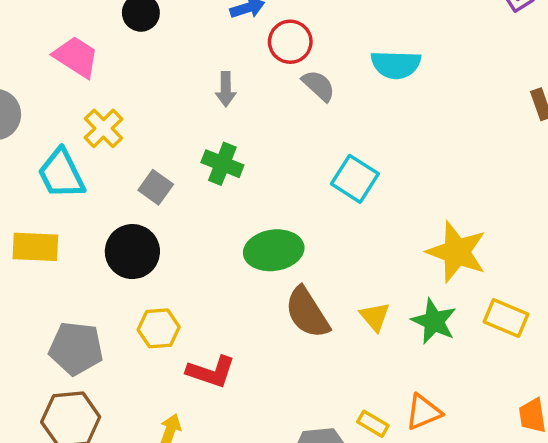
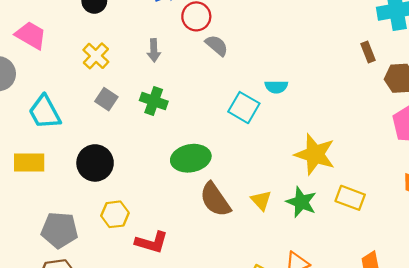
pink trapezoid: (76, 57) -> (31, 35), moved
cyan semicircle: (396, 65) -> (276, 87), moved, size x0.7
yellow cross: (104, 128) -> (96, 56), moved
gray square: (156, 187) -> (106, 99), moved

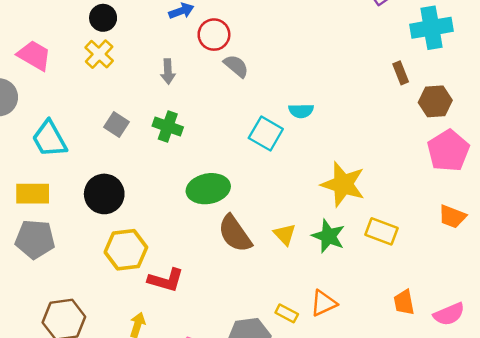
yellow cross: (96, 56) -> (99, 54), moved
yellow hexagon: (115, 214) -> (126, 250), size x1.4
gray pentagon: (59, 230) -> (35, 239), moved

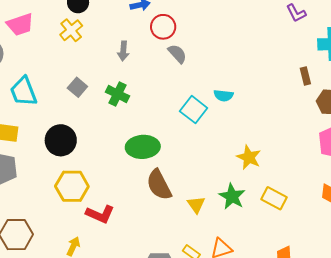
pink trapezoid: (34, 55) -> (20, 25), turned 124
yellow star: (343, 184) -> (249, 157), size x0.7
yellow triangle: (285, 234) -> (196, 205), moved

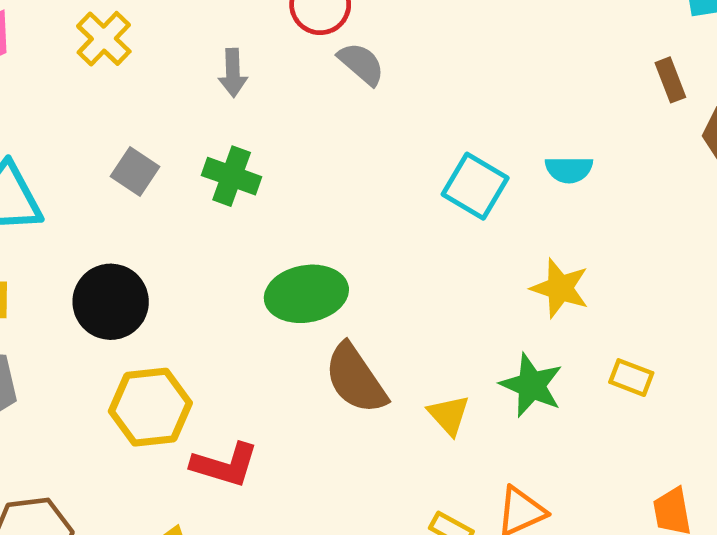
cyan semicircle: (224, 95) -> (569, 169), moved
cyan square: (194, 110) -> (475, 186), moved
yellow rectangle: (274, 198) -> (631, 378), size x0.7

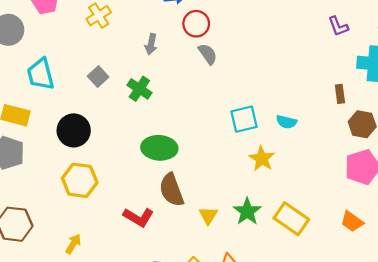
cyan square: (475, 186) -> (244, 119), turned 32
yellow star: (560, 288) -> (262, 159), moved
yellow rectangle: (631, 378) -> (291, 219), size x1.8
red L-shape: (225, 465) -> (139, 217), moved

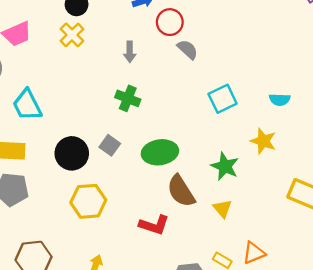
gray square: (98, 77) -> (110, 145), moved
cyan square: (244, 119) -> (223, 99), moved
green star: (247, 211) -> (225, 166), moved

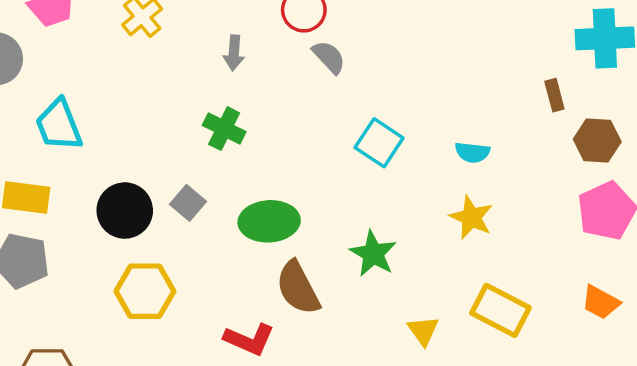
cyan square: (223, 99) -> (379, 143), turned -36
yellow star: (263, 141) -> (471, 217), moved
yellow triangle: (223, 209) -> (423, 331), moved

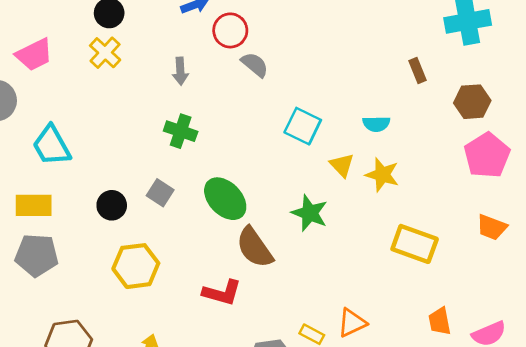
brown rectangle: (554, 95) -> (417, 70), moved
black circle: (125, 211) -> (112, 205), size x0.7
green ellipse: (269, 221) -> (225, 199), turned 57
yellow triangle: (423, 331) -> (342, 165), moved

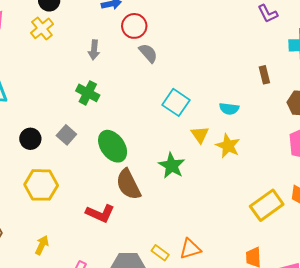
yellow rectangle: (415, 244) -> (267, 205), moved, turned -64

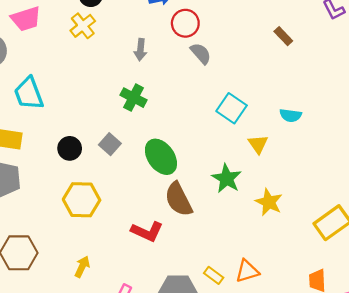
brown rectangle: (264, 75) -> (283, 36), moved, turned -30
yellow star: (228, 146) -> (269, 202), moved

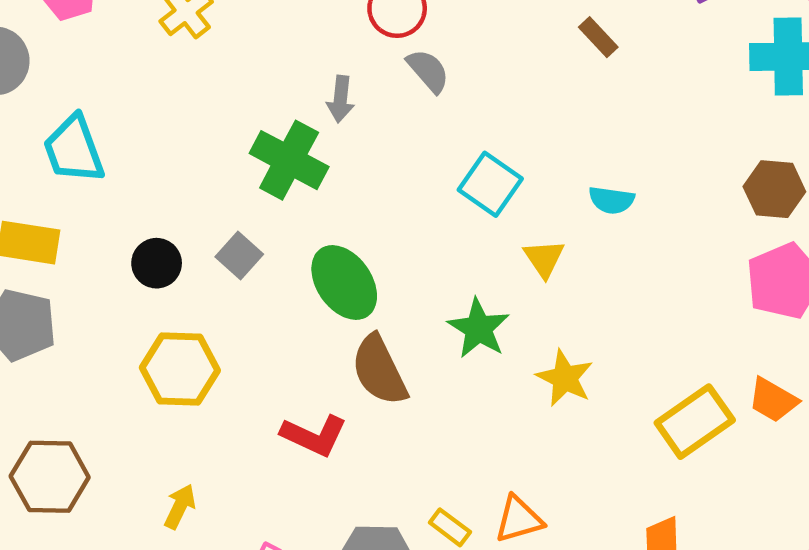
gray arrow: (141, 50) -> (341, 99), moved
green cross: (134, 98) -> (289, 160), size x1.4

